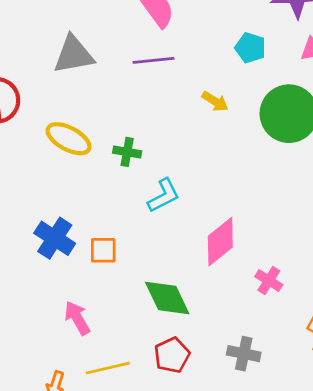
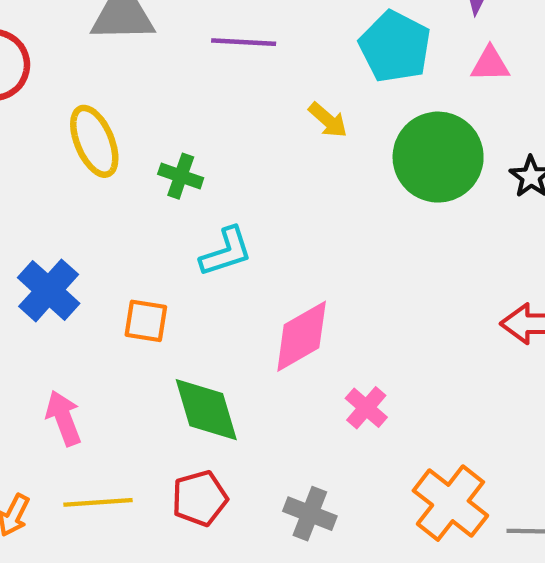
cyan pentagon: (250, 48) -> (395, 47), size x1.5
yellow ellipse: (69, 139) -> (94, 141), turned 30
orange square: (103, 250) -> (146, 321), moved

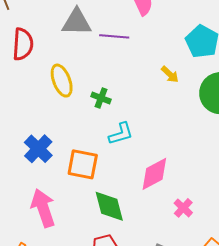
purple line: (244, 42) -> (114, 36), moved
orange square: (146, 321) -> (83, 164), size x1.5
pink arrow: (64, 418) -> (43, 208), size x1.5

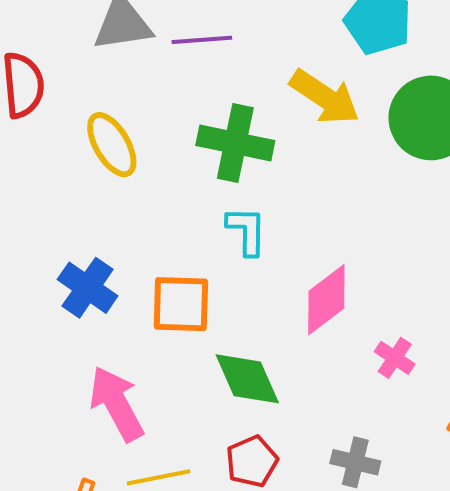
yellow arrow: (170, 74) -> (325, 97), size x1.8
green cross: (101, 98) -> (235, 143), moved, size x1.8
cyan L-shape: (121, 134) -> (247, 231), turned -64

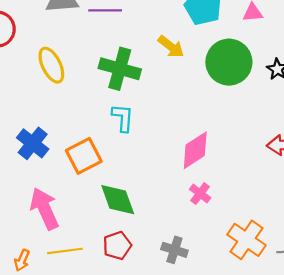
yellow arrow: (325, 97) -> (171, 47), size x0.7
pink diamond: (326, 300) -> (195, 150), moved
orange square: (181, 304) -> (84, 156), turned -33

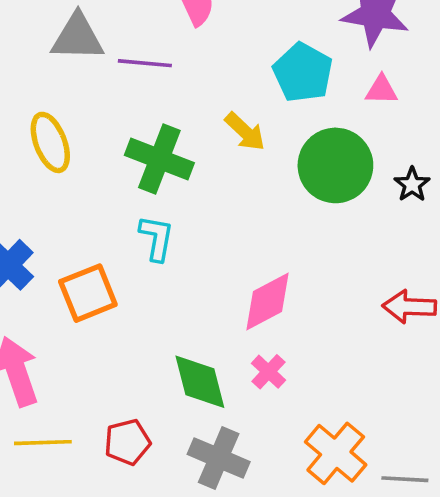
green diamond: (118, 200) -> (200, 382), moved
gray cross: (174, 250) -> (219, 458), size x1.4

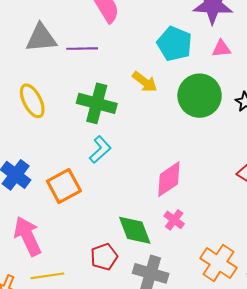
cyan L-shape: (156, 238) -> (100, 150), turned 44
red pentagon: (127, 442) -> (104, 257), moved

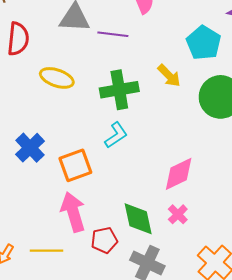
yellow ellipse: (32, 101) -> (57, 78), turned -52
green cross: (97, 103) -> (119, 90), turned -33
pink arrow: (28, 236) -> (73, 212), moved

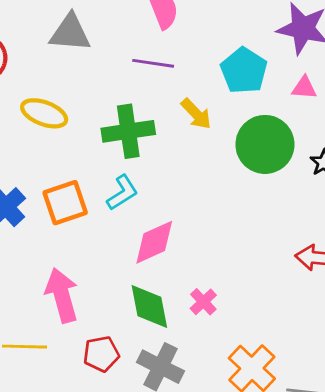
purple line: (113, 34) -> (153, 63), moved
orange square: (75, 165) -> (65, 203), moved
pink diamond: (179, 174) -> (154, 242), moved
red pentagon: (104, 240) -> (101, 354), moved

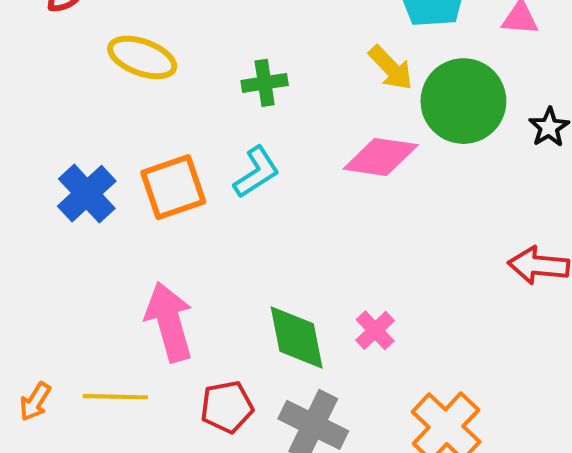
yellow arrow: (196, 114) -> (391, 68), moved
green cross: (128, 131) -> (265, 83), size x0.6
pink diamond: (154, 242) -> (381, 157), moved, turned 33

